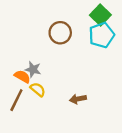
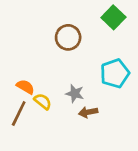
cyan pentagon: (102, 35) -> (115, 73), moved
gray star: (33, 69) -> (75, 93), moved

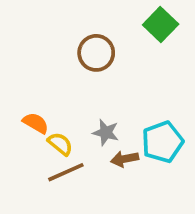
cyan pentagon: (115, 73) -> (162, 142), moved
brown line: (19, 113) -> (66, 172), moved, turned 40

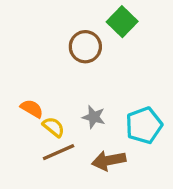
green square: (161, 25) -> (122, 22), moved
brown arrow: (125, 159) -> (109, 160), moved, size x1.4

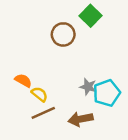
gray star: (94, 117) -> (88, 87), moved

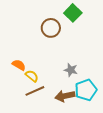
cyan pentagon: (107, 93) -> (86, 90), moved

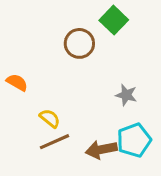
orange semicircle: (19, 65) -> (17, 82), moved
gray star: (71, 70) -> (126, 95), moved

